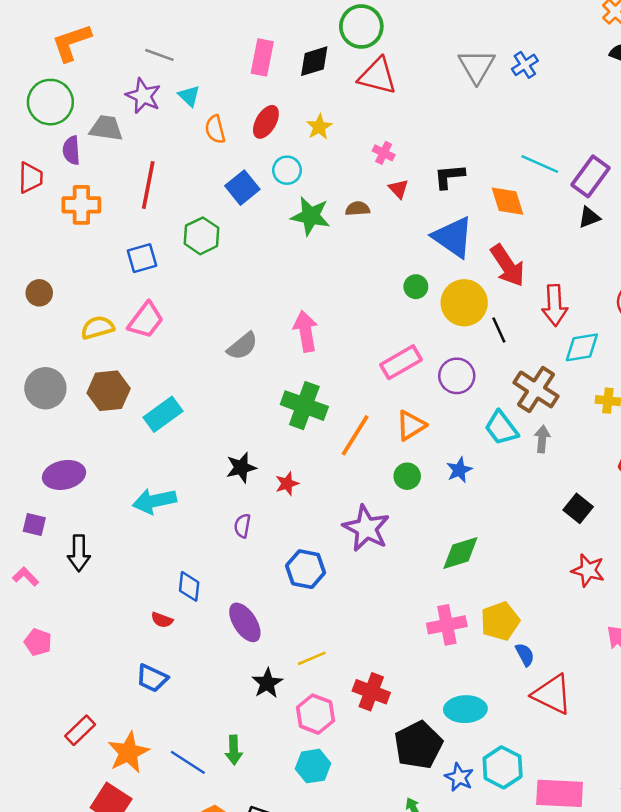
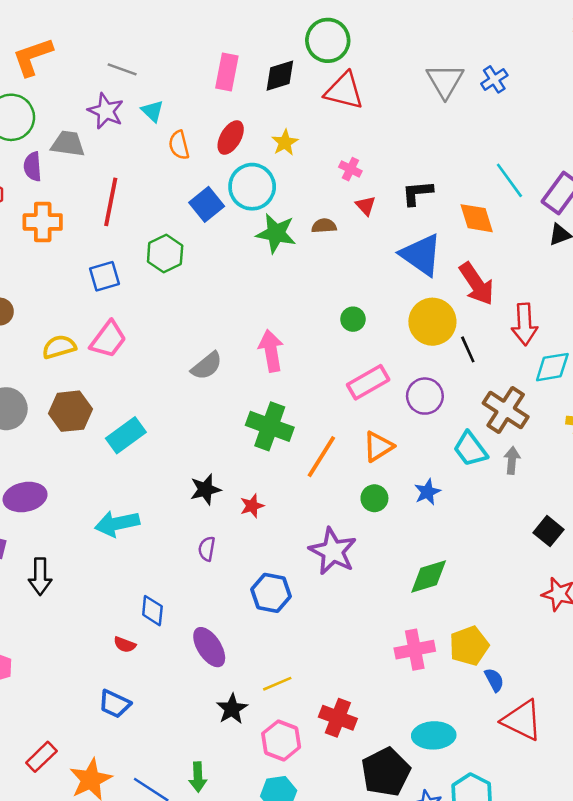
cyan line: (540, 164) -> (509, 180), turned 30
cyan circle: (287, 170) -> (252, 187), size x1.6
green circle: (416, 287) -> (353, 319), moved

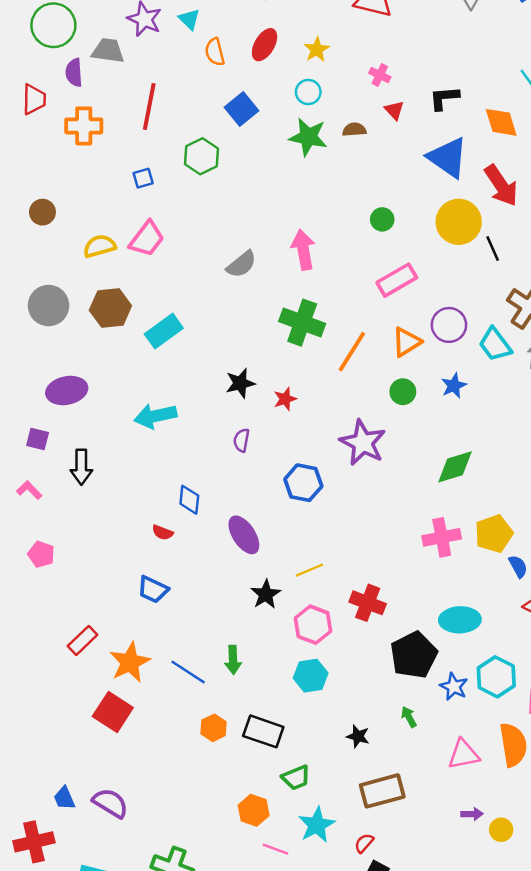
cyan circle: (252, 187) -> (308, 92), moved, size x0.6
blue square: (104, 276) -> (143, 178), size x0.7
purple circle: (425, 396) -> (449, 325), moved

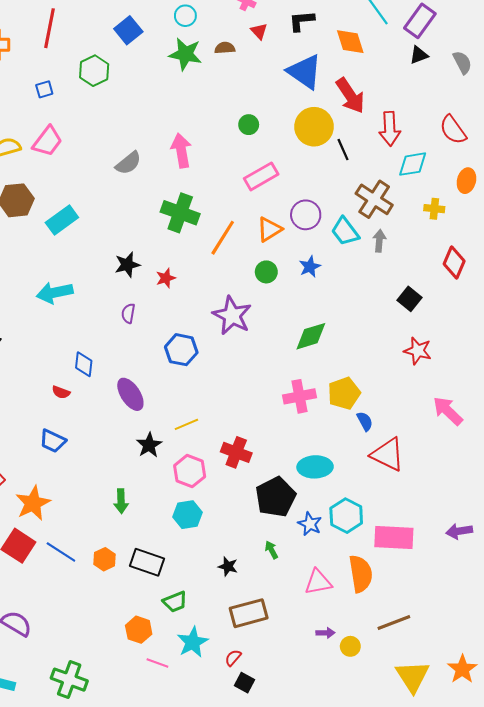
blue line: (188, 672) -> (61, 552), moved

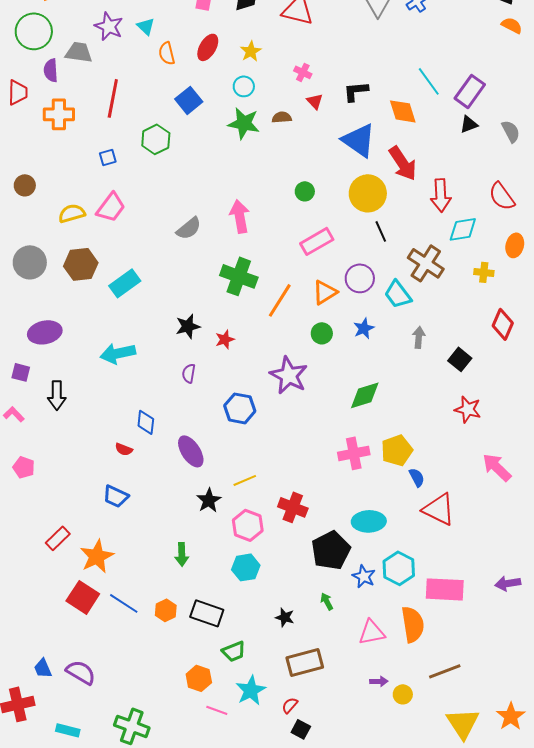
black line: (343, 150) -> (381, 231), moved
gray arrow: (379, 241) -> (419, 337), moved

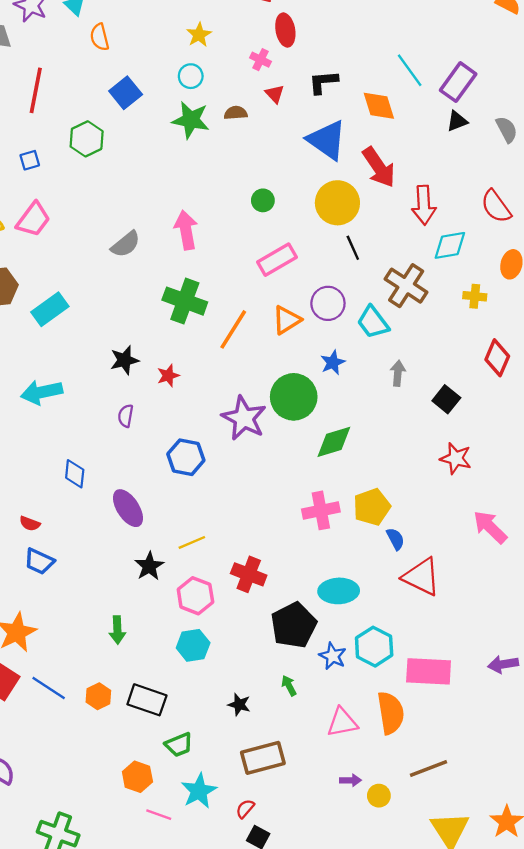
red ellipse: (208, 47) -> (285, 30), moved, turned -40
green circle: (322, 333) -> (294, 397), moved, size x1.8
red semicircle: (124, 449) -> (30, 523), moved

